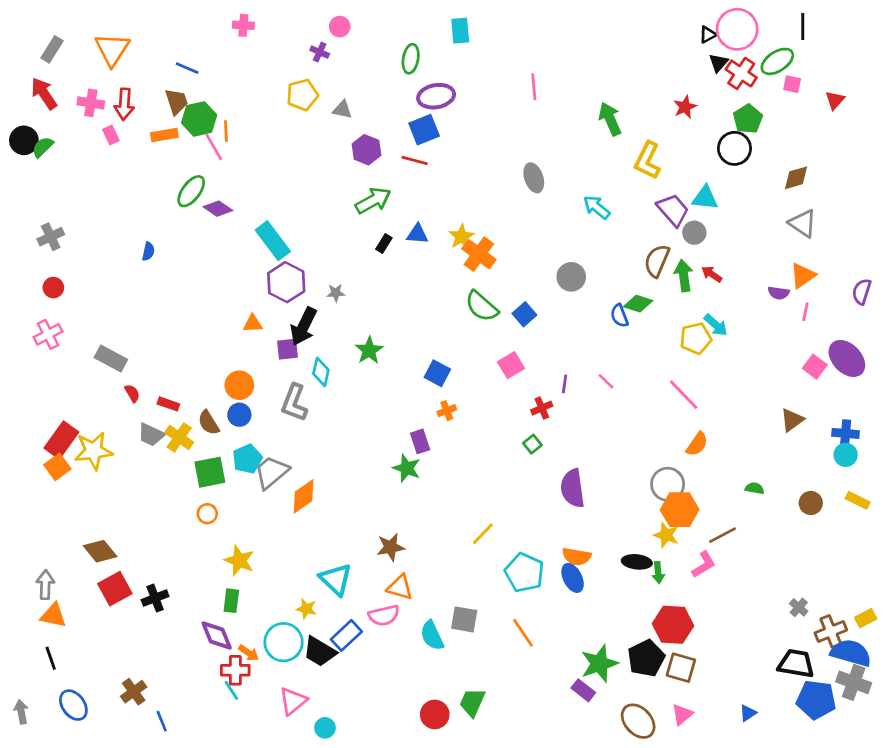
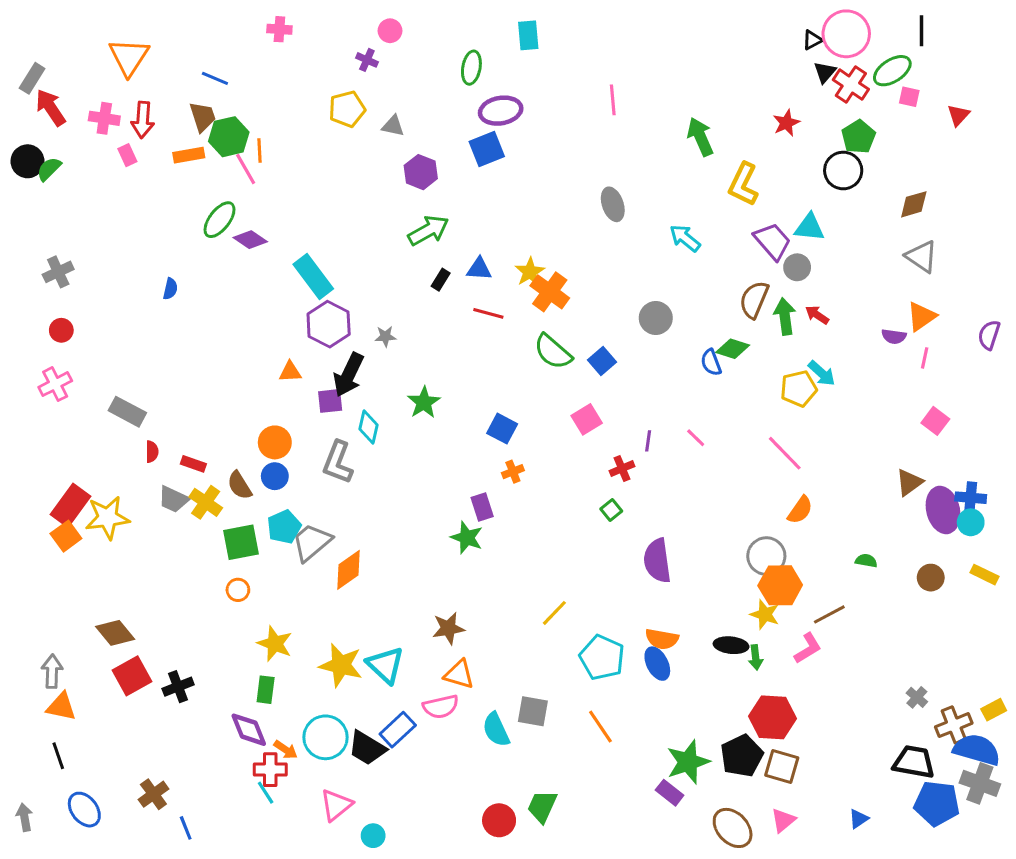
gray rectangle: (52, 49) -> (32, 78), moved
red line: (415, 160) -> (488, 313), moved
purple ellipse: (847, 358) -> (943, 510), moved, turned 30
red semicircle: (132, 393) -> (152, 452), turned 30
yellow star: (306, 609) -> (341, 665), moved, size x1.8

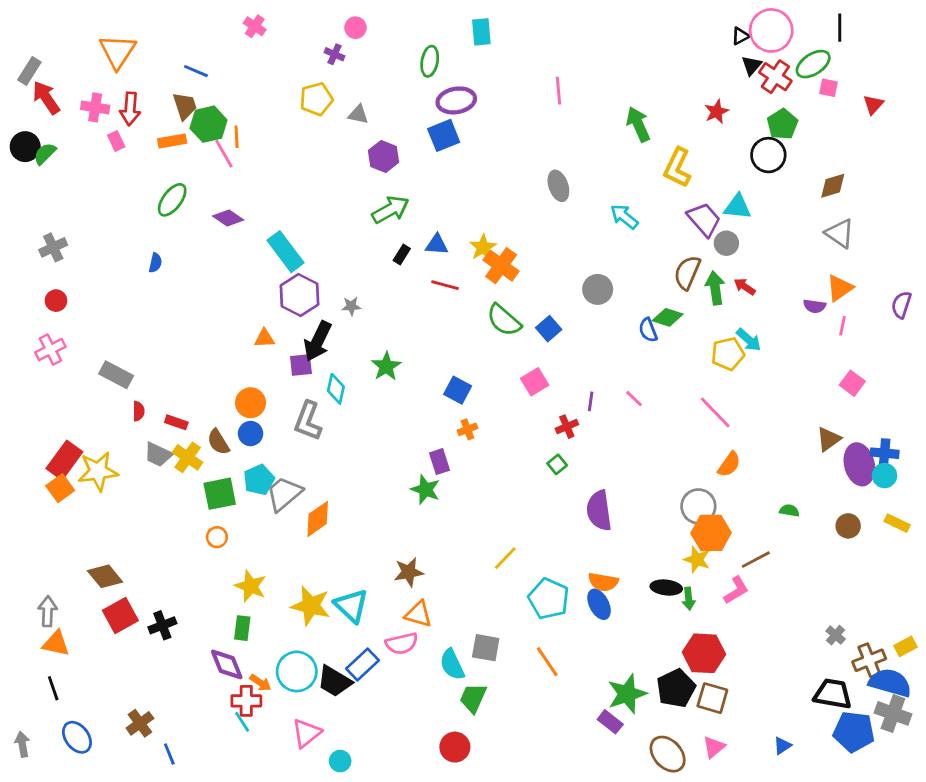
pink cross: (279, 29) -> (255, 26), turned 30
green ellipse: (220, 220) -> (172, 200), moved
green trapezoid: (542, 806) -> (473, 698), moved

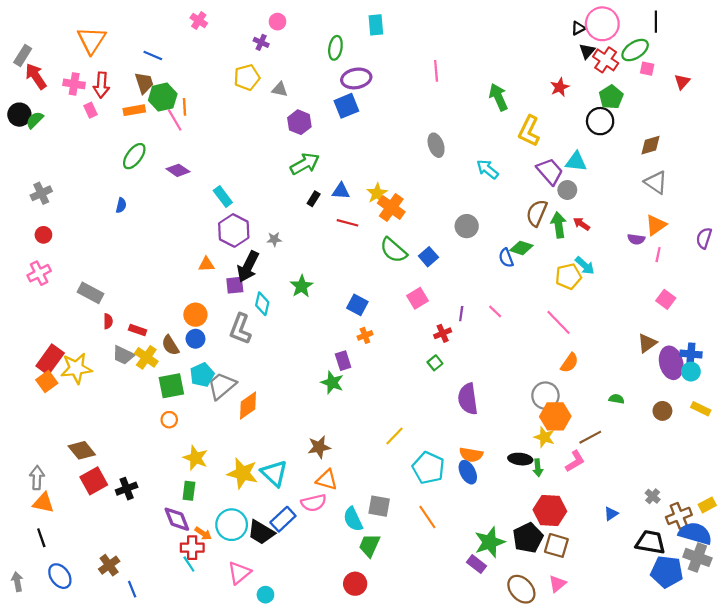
cyan rectangle: (286, 252) -> (223, 197), size x0.7
blue triangle: (782, 746) -> (611, 514), moved

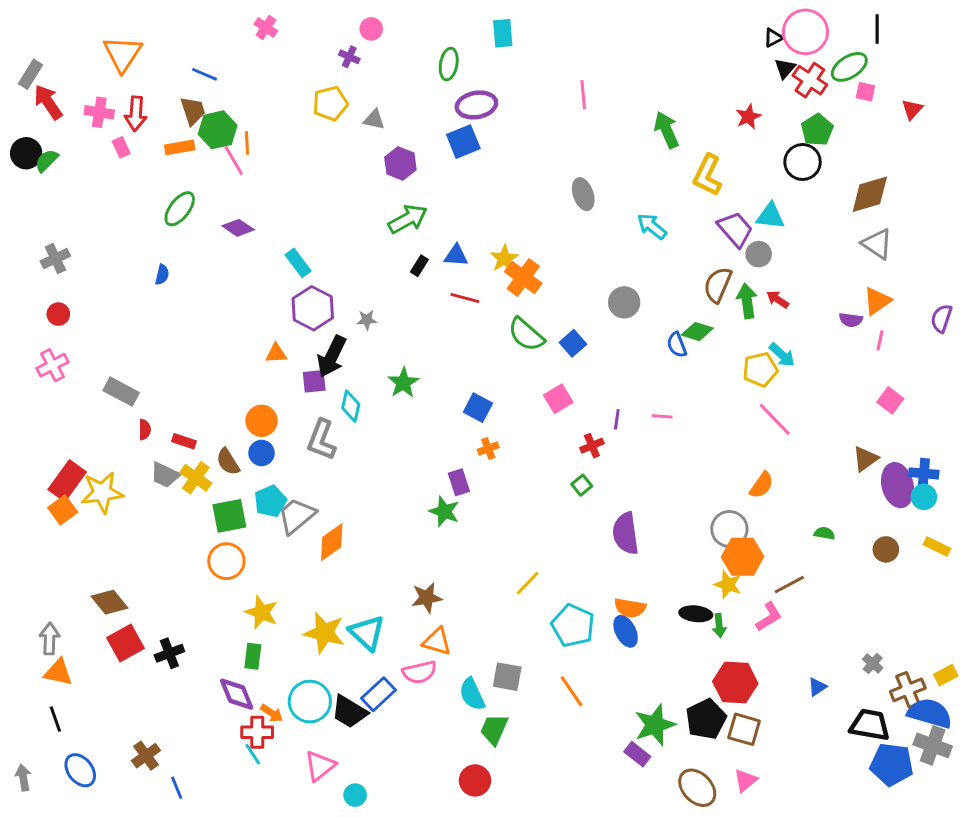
brown diamond: (650, 145) -> (870, 194), size x1.4
pink line: (495, 311) -> (662, 416), turned -40
pink line: (559, 322) -> (775, 419), moved
orange circle: (169, 420) -> (226, 561), size x1.6

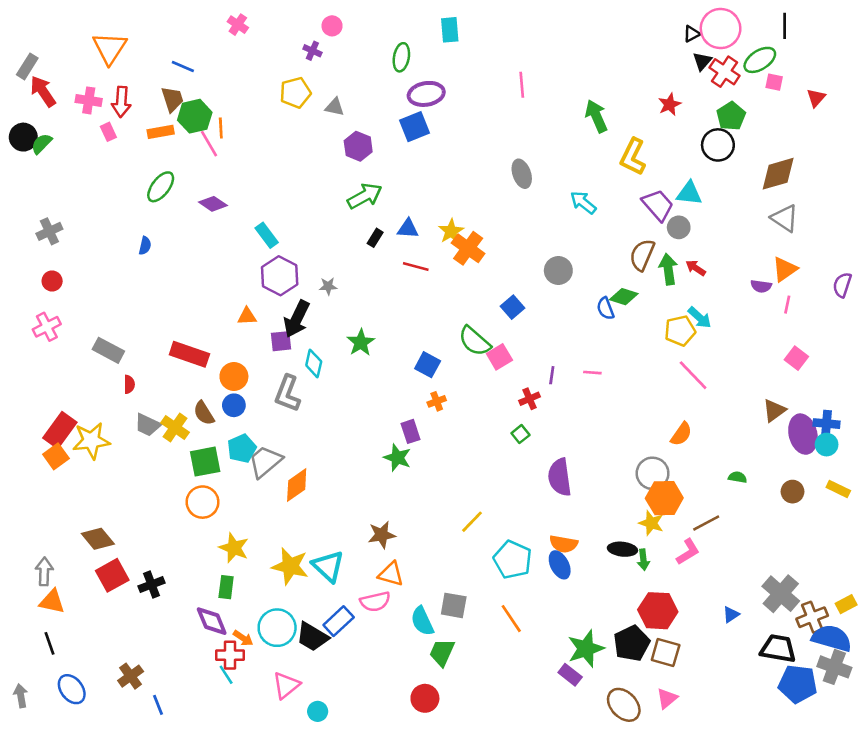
green semicircle: (526, 335) -> (475, 341), moved
red rectangle: (184, 441) -> (189, 354), moved, size x1.8
gray cross: (873, 663) -> (781, 594), size x2.0

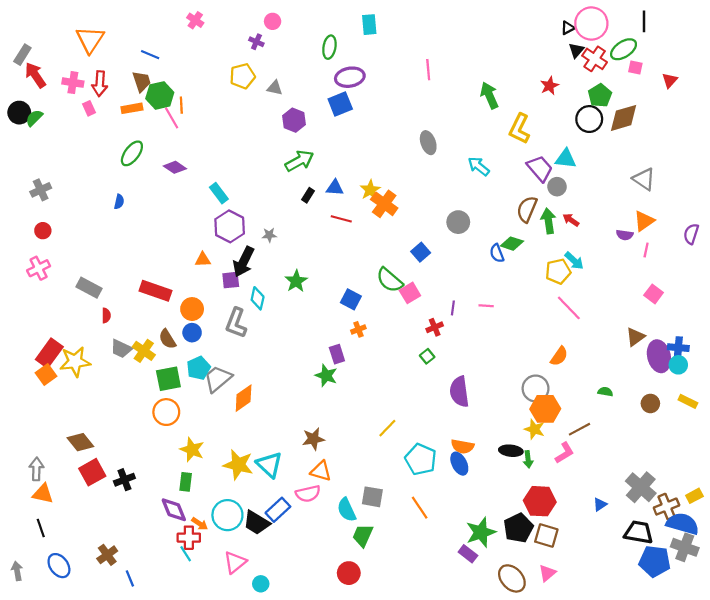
brown diamond: (778, 174) -> (624, 118), moved

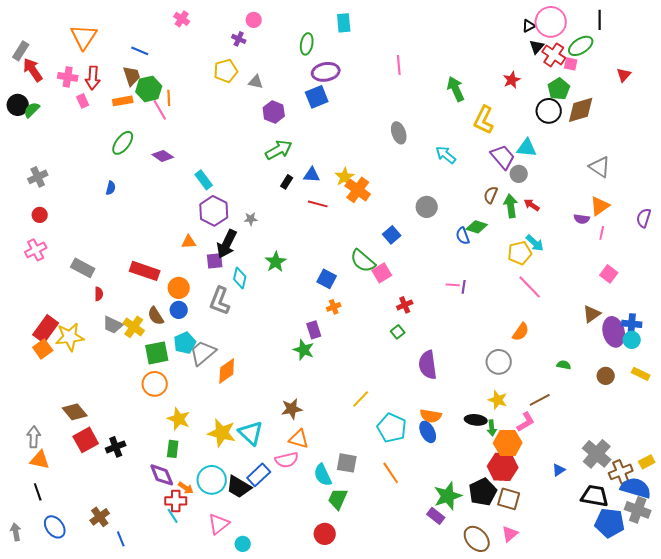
pink square: (635, 68) -> (571, 64), moved
brown semicircle: (527, 209) -> (491, 195), size x0.7
purple line: (453, 308) -> (464, 287), moved
orange hexagon: (545, 409) -> (508, 443), moved

